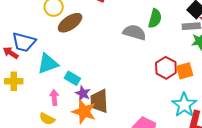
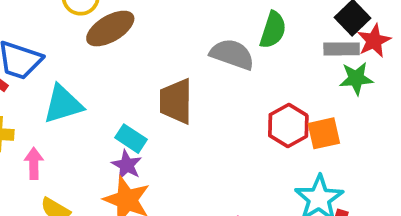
cyan rectangle: (72, 78) -> (131, 139), moved
pink arrow: (54, 97) -> (34, 163), moved
brown trapezoid: (99, 101) -> (176, 101), moved

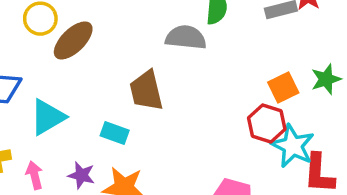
green star: (356, 78) -> (326, 79), moved
red hexagon: (288, 126) -> (267, 123), moved
purple star: (127, 165) -> (81, 175), moved

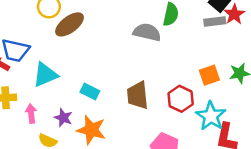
brown trapezoid: (146, 91) -> (138, 95), moved
red hexagon: (267, 123) -> (181, 99), moved

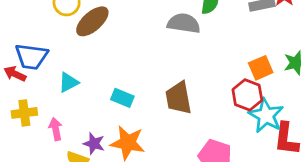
cyan triangle: (45, 75) -> (69, 82), size x0.7
red hexagon: (181, 99) -> (247, 95), moved
purple star: (63, 118) -> (94, 144), moved

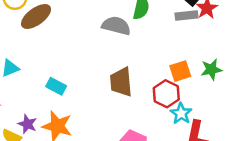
brown trapezoid: (179, 98) -> (121, 82), moved
cyan star: (266, 115) -> (181, 113), size x0.7

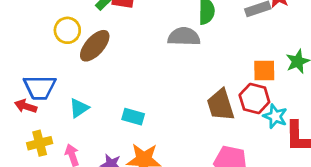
orange square: (180, 71) -> (264, 71), turned 30
brown trapezoid: (121, 82) -> (221, 105), moved

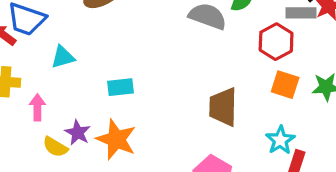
red hexagon: (254, 98) -> (276, 42), moved
cyan rectangle: (133, 117) -> (120, 87), turned -40

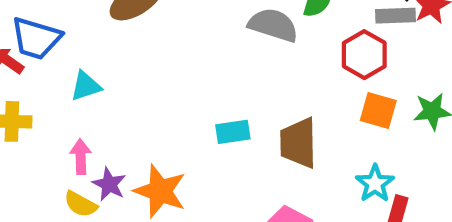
cyan rectangle: (120, 87) -> (233, 132), moved
pink arrow: (37, 107) -> (81, 157), moved

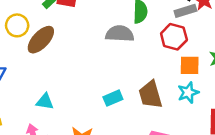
cyan triangle: (86, 86) -> (45, 102), moved, turned 42
cyan star: (375, 183) -> (188, 93), moved, turned 30

